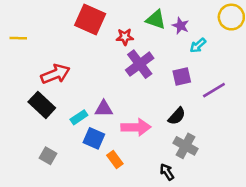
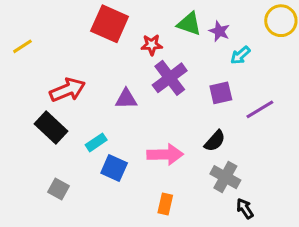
yellow line: (18, 38) -> (22, 46), turned -35
purple triangle: (104, 109) -> (126, 99), moved
orange rectangle: (115, 159) -> (165, 204), moved, turned 49
black arrow: (167, 172) -> (245, 209), moved

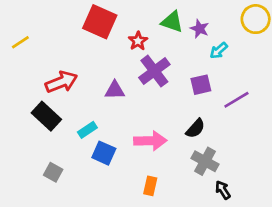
red star: (152, 45) -> (138, 41), turned -30

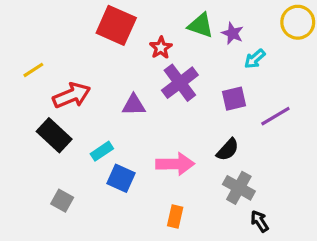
yellow line: (20, 42) -> (33, 70), moved

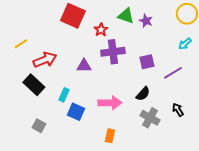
cyan arrow: (255, 59) -> (185, 44), moved
purple cross: (180, 83) -> (113, 52), turned 30
cyan rectangle: (102, 151) -> (64, 95), turned -32
black arrow: (260, 221) -> (178, 110), moved

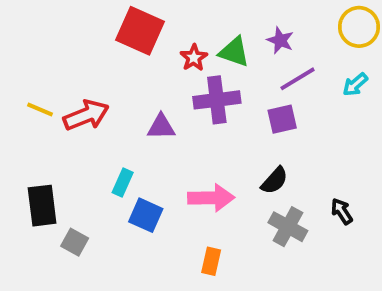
green triangle: (126, 16) -> (234, 52), moved
yellow line: (21, 44) -> (40, 109), moved, turned 56
purple line: (173, 73) -> (298, 79), moved
black rectangle: (34, 85) -> (42, 206), moved, turned 40

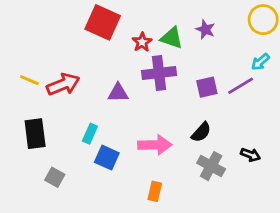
purple line: (298, 79) -> (241, 86), moved
black rectangle: (42, 206) -> (35, 134), moved
black arrow: (342, 211) -> (250, 155), turned 144

